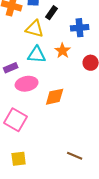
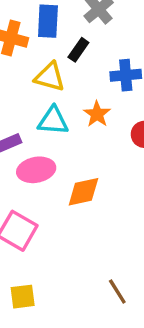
brown line: (75, 156) -> (117, 292), turned 35

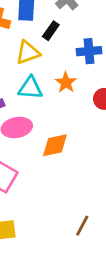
yellow triangle: (50, 77) -> (28, 53), turned -35
brown line: (117, 292) -> (82, 226), turned 60

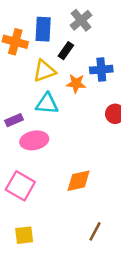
orange star: (66, 83) -> (76, 83), moved, turned -30
orange diamond: (55, 145) -> (79, 181), moved

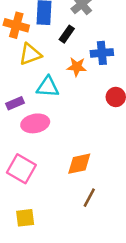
yellow triangle: (44, 71) -> (30, 54), moved
brown line: (95, 231) -> (89, 198), moved

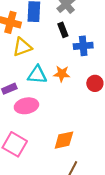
black rectangle: (67, 34) -> (63, 30), moved, turned -56
orange star: (77, 67) -> (62, 74), moved

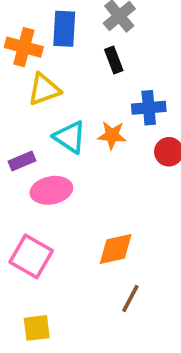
blue cross: (83, 46) -> (149, 108), moved
cyan triangle: (37, 75) -> (70, 137), turned 30

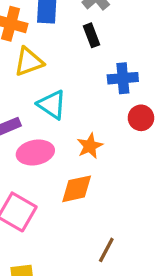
orange star: (112, 135) -> (90, 146), moved, turned -30
orange diamond: (116, 249) -> (77, 189), moved

